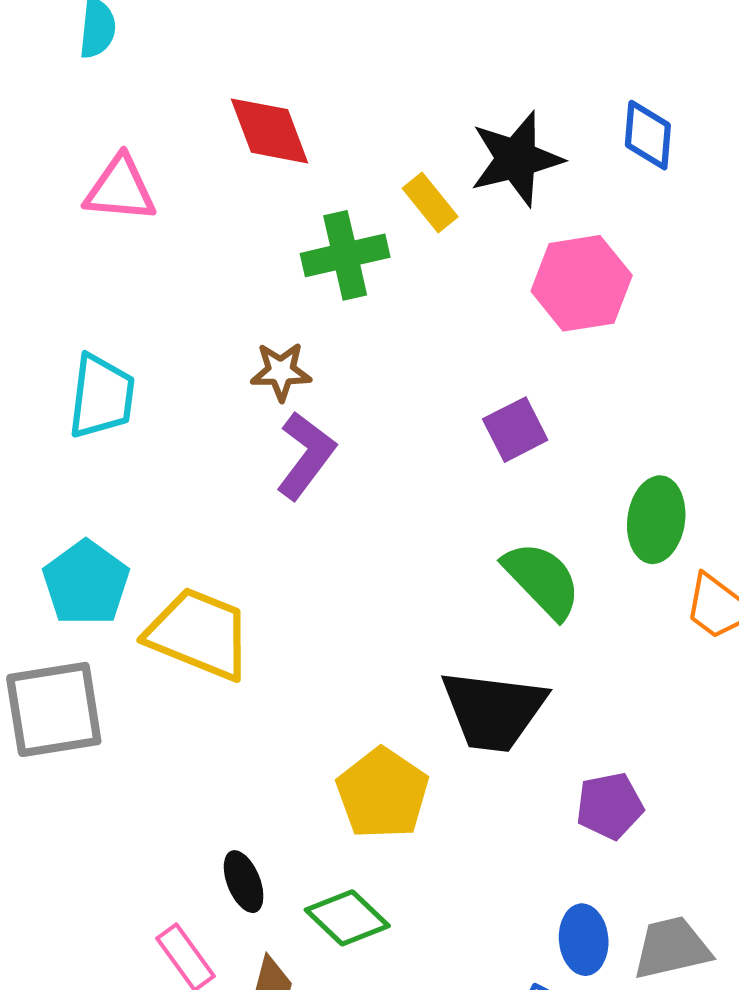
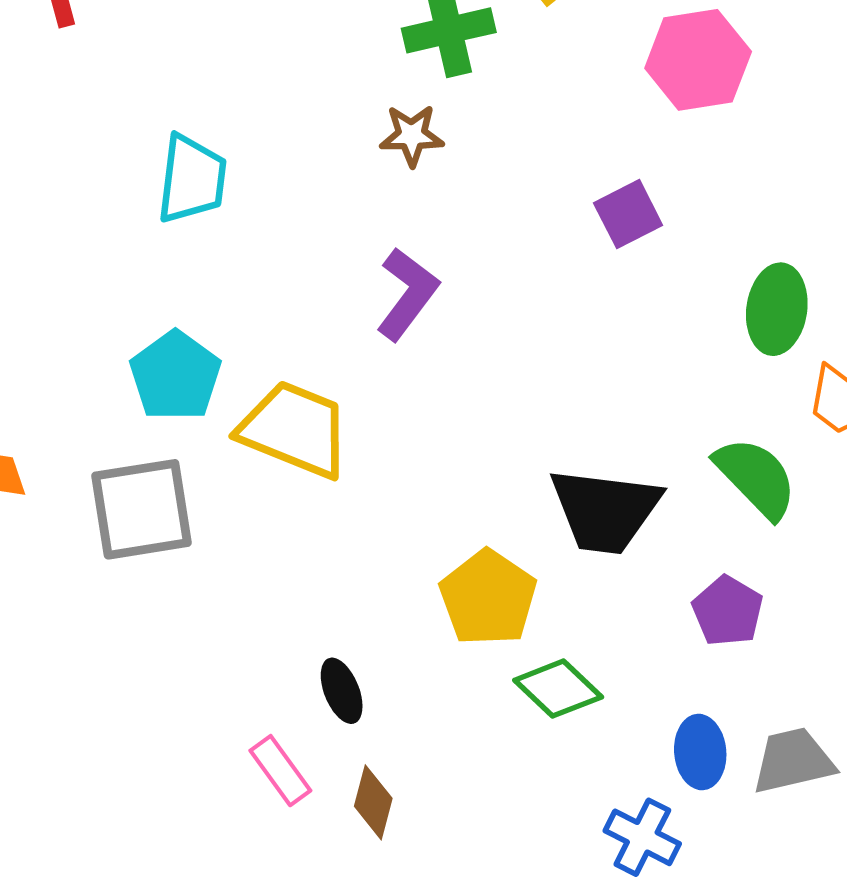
brown star: (281, 371) -> (412, 135), moved
purple L-shape: (306, 455) -> (407, 294), moved
green semicircle: (542, 580) -> (756, 478), moved
purple pentagon: (610, 806) -> (728, 611), turned -30
green diamond: (347, 918) -> (558, 689), moved

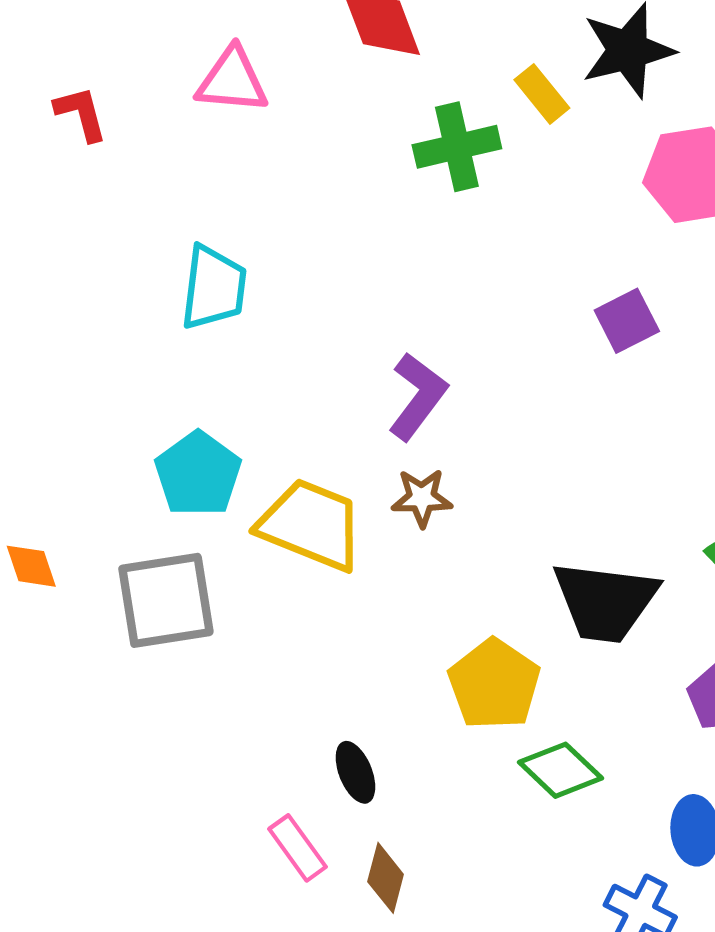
brown star: (412, 135) -> (422, 498), moved

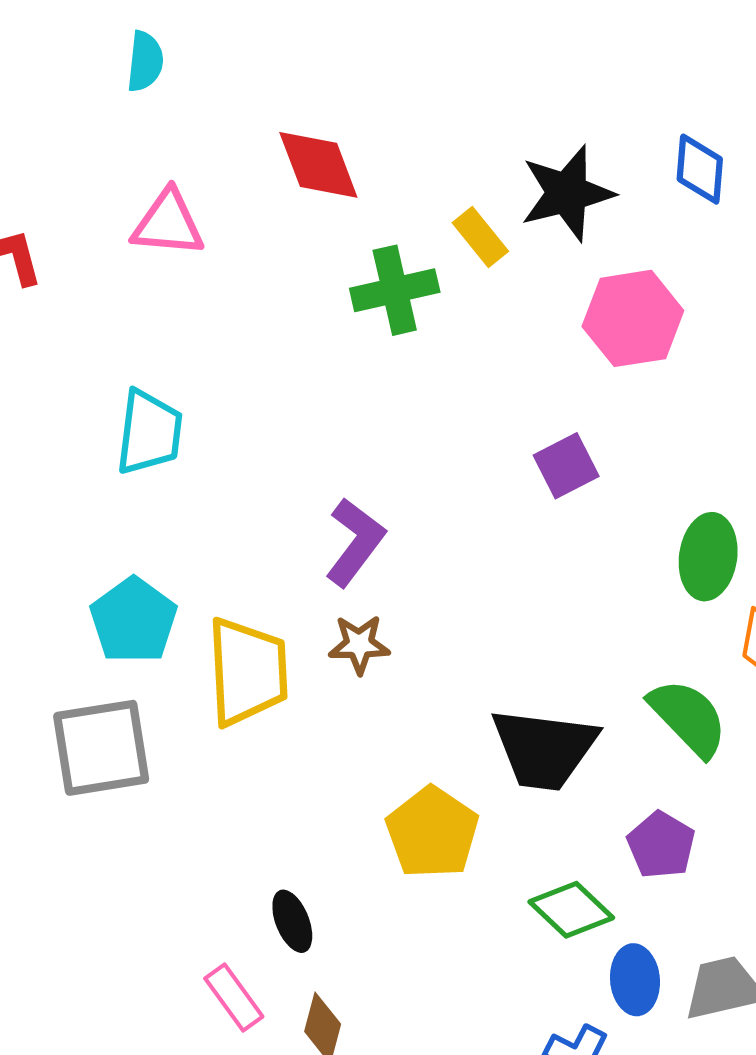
yellow trapezoid: (311, 525) -> (247, 672), turned 65
green diamond: (561, 770) -> (571, 910), moved

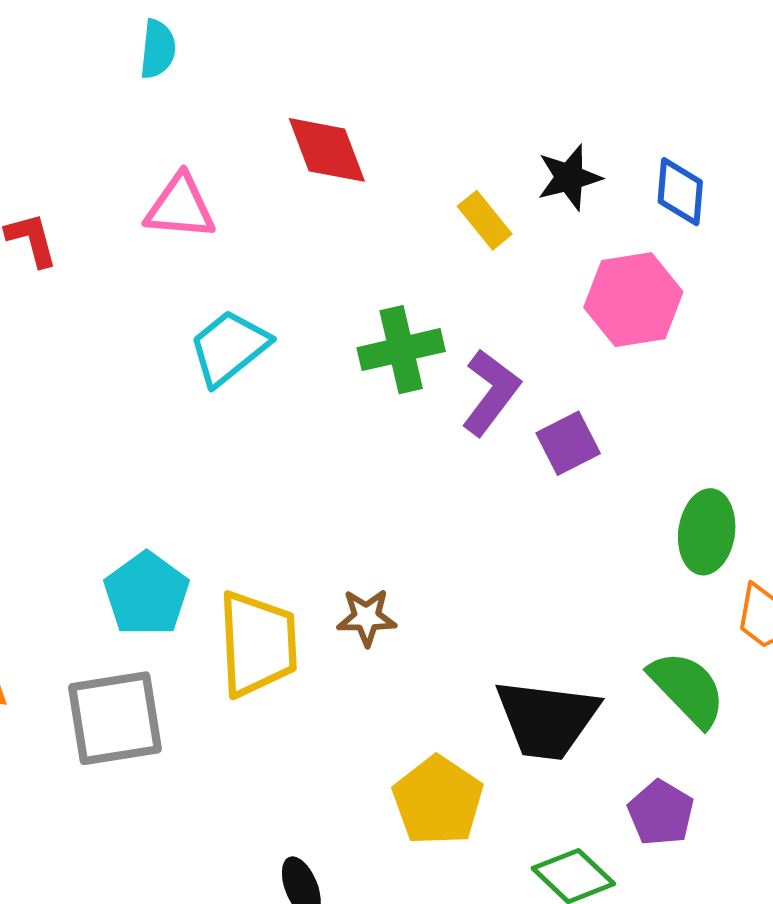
blue diamond: (700, 169) -> (680, 192), moved
black star: (567, 193) -> (569, 177), size x0.7
green cross: (395, 290) -> (401, 350), moved
cyan trapezoid: (149, 432) -> (229, 347), moved, turned -136
purple L-shape: (355, 542) -> (491, 392), moved

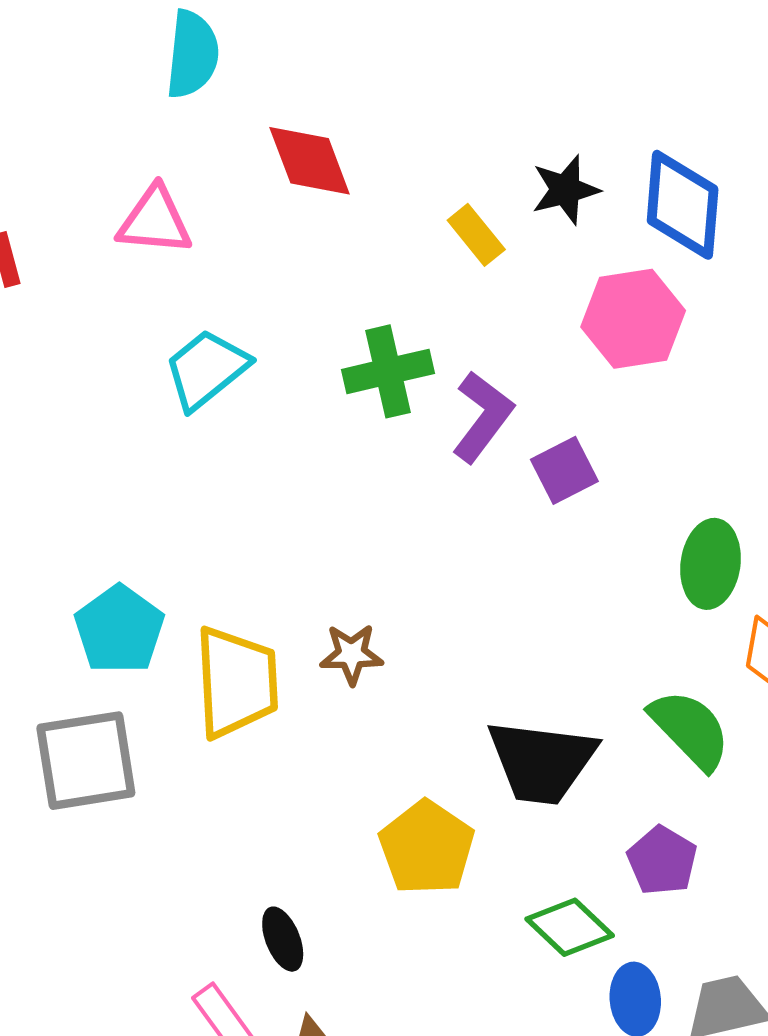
cyan semicircle: (158, 49) -> (192, 54), moved, size x1.4
blue diamond: (680, 192) -> (683, 205), size x1.5

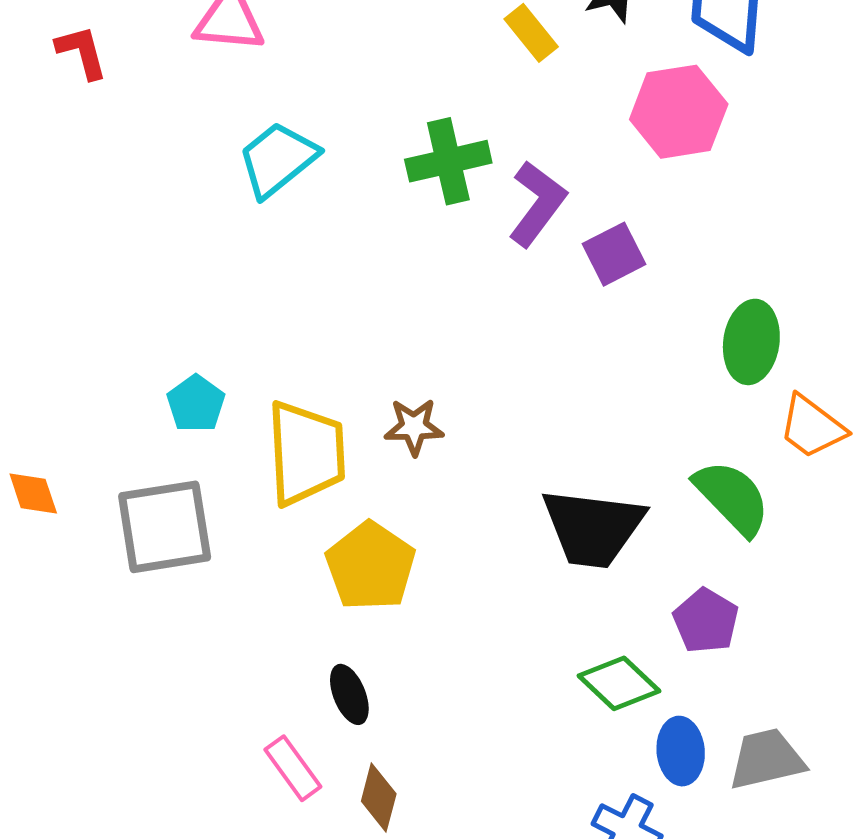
cyan pentagon: (119, 629) -> (196, 404), size x0.7
yellow pentagon: (427, 848) -> (371, 566), moved

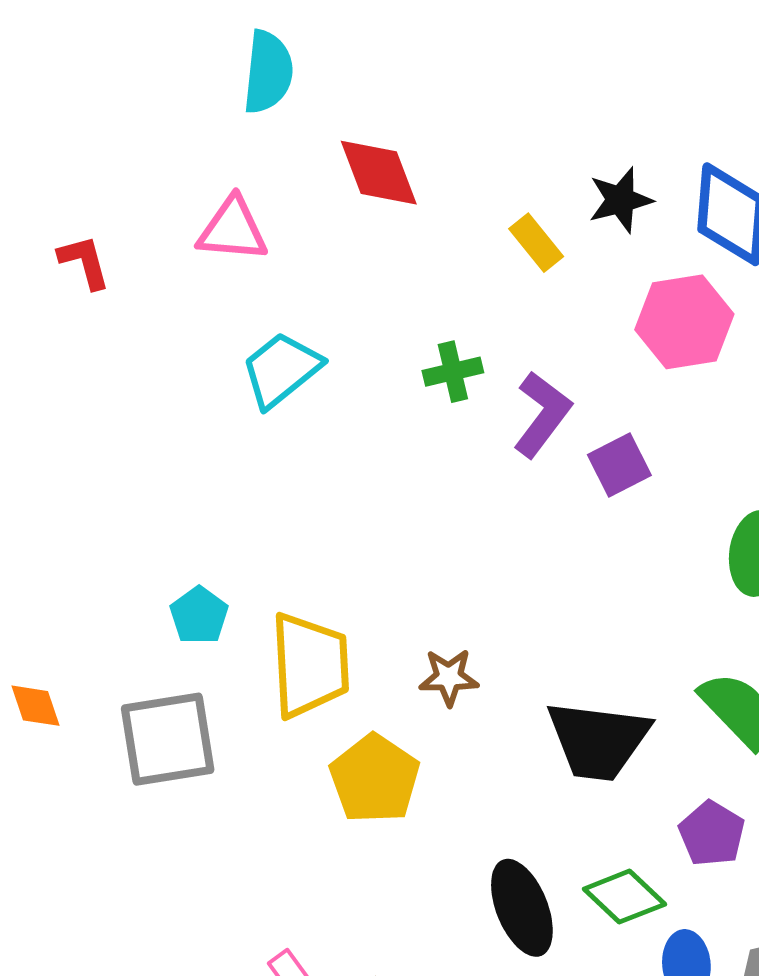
green cross: (448, 161) -> (453, 372), size x0.7
brown star: (414, 427) -> (449, 677), moved
black ellipse: (349, 694) -> (522, 908), moved, size x1.6

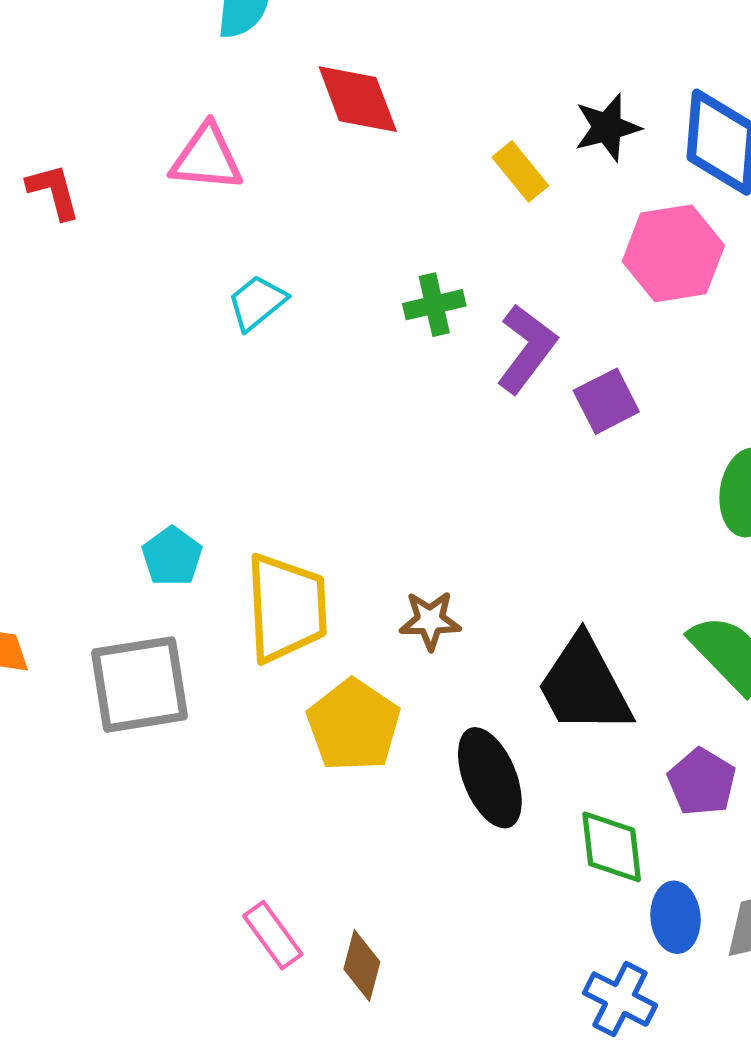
cyan trapezoid: (281, 370) -> (257, 303), size x0.7
black trapezoid: (598, 740) -> (584, 685), turned 55
green diamond: (624, 897) -> (612, 847), turned 40
black ellipse: (522, 908) -> (490, 778), moved

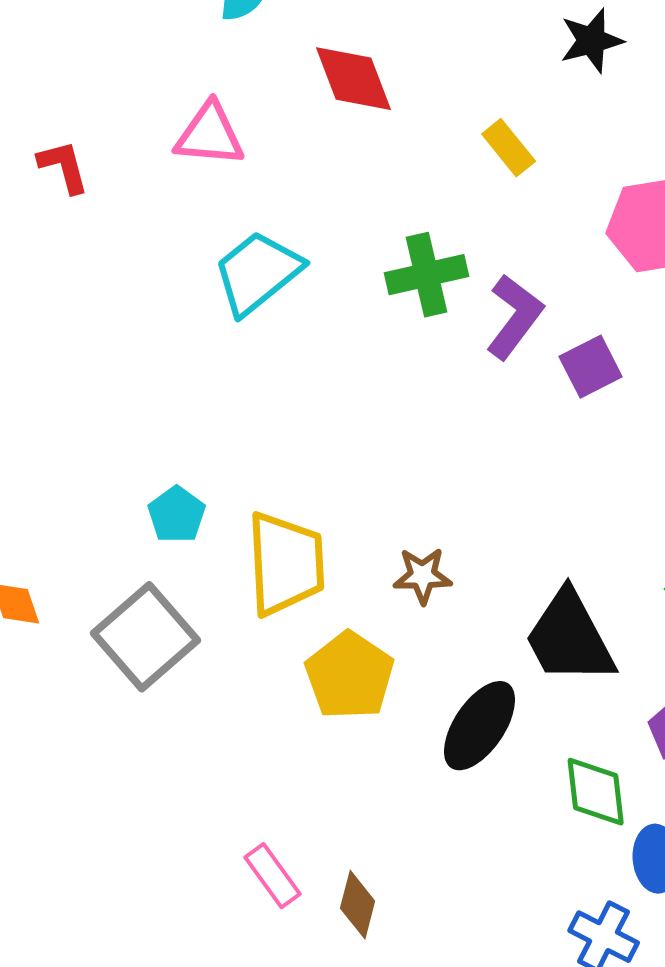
black star: (607, 127) -> (592, 41), moved
cyan trapezoid: (257, 303) -> (258, 273), size x1.6
green cross: (434, 305) -> (427, 275), size x1.4
gray square: (140, 684) -> (146, 637), turned -32
black ellipse: (490, 778) -> (480, 726), turned 56

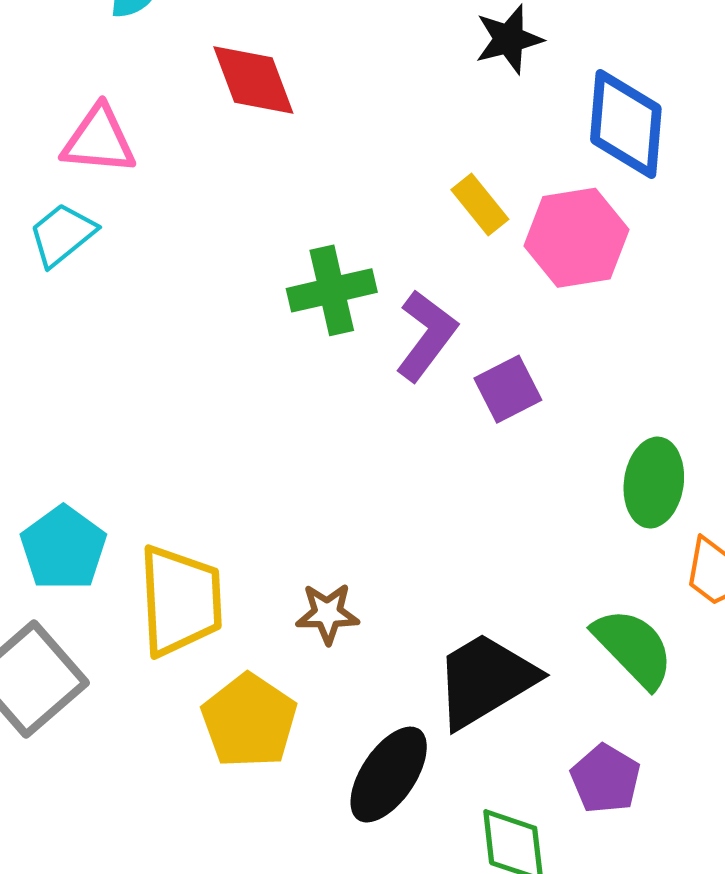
yellow rectangle: (509, 148) -> (480, 205), moved
cyan trapezoid: (258, 273) -> (62, 235), moved, size x0.7
cyan pentagon: (177, 515) -> (63, 548), size x1.4
black trapezoid: (570, 638) -> (485, 680), turned 87

